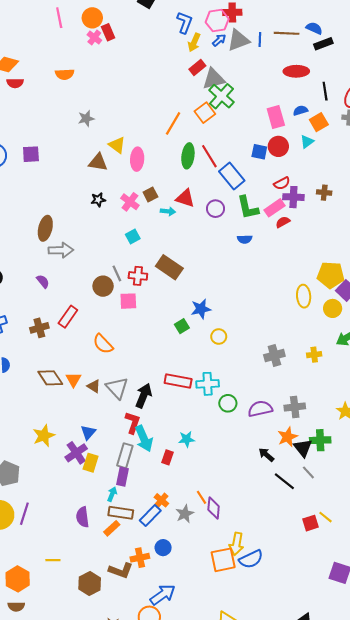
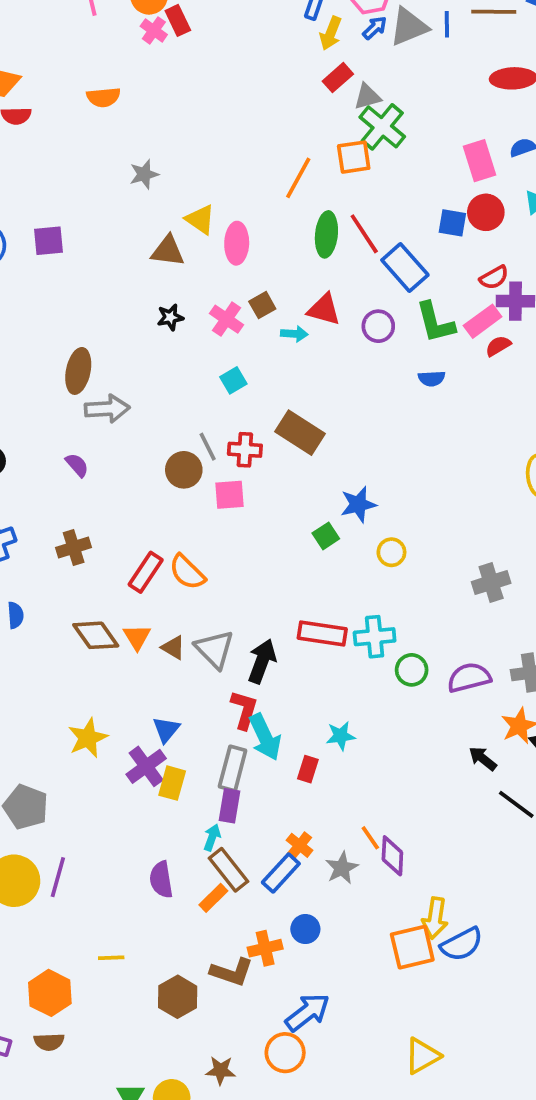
gray triangle: (214, 79) -> (367, 97), size x0.7
orange square: (205, 113) -> (354, 157), turned 30
red rectangle: (68, 317) -> (146, 572), moved
brown rectangle: (121, 513) -> (228, 870), turned 45

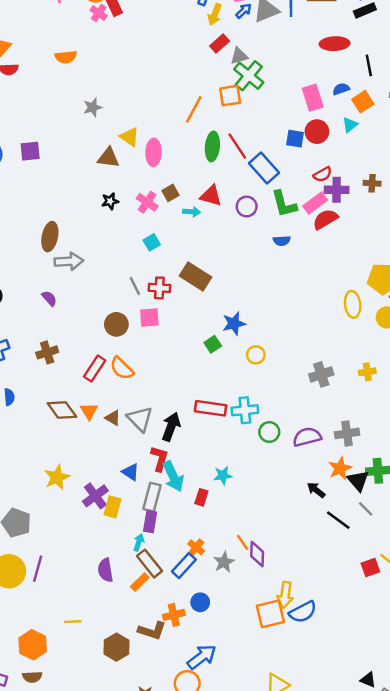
red semicircle: (498, 346) -> (325, 219), size x1.5
brown circle: (184, 470) -> (116, 324), moved
blue triangle: (166, 730) -> (131, 472), moved, turned -36

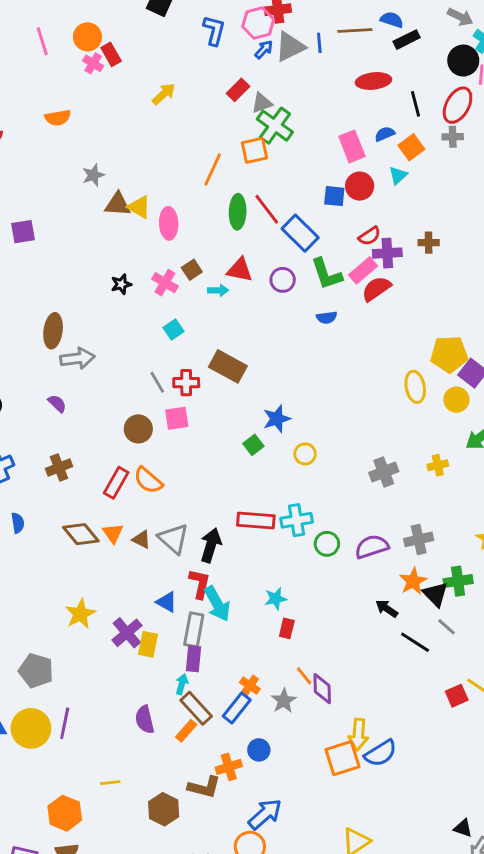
yellow arrow: (215, 14) -> (164, 94), moved, turned -150
brown triangle: (108, 158) -> (118, 204), moved
red rectangle: (201, 497) -> (287, 628), moved

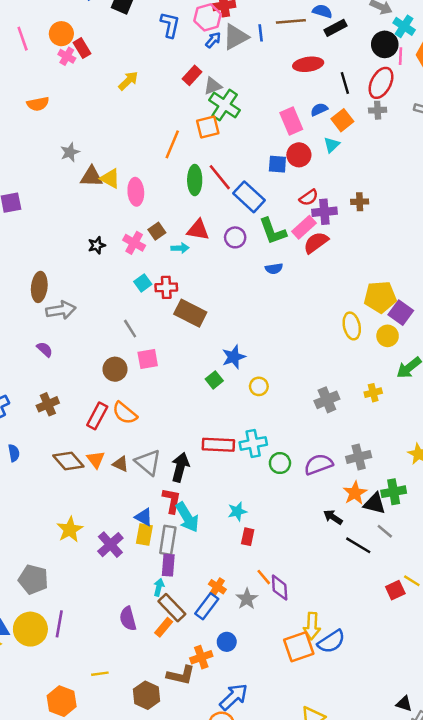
red cross: (186, 383) -> (166, 287), moved
black triangle: (436, 594) -> (375, 504), turned -30
yellow rectangle: (148, 644) -> (144, 535), moved

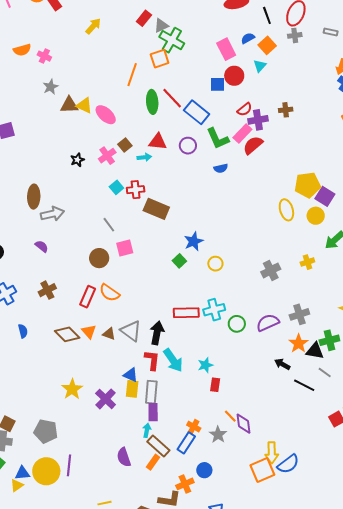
pink cross: (67, 56) -> (44, 56), moved
pink ellipse: (136, 192) -> (106, 115), turned -40
pink cross: (134, 243) -> (107, 156), turned 30
cyan arrow: (187, 517) -> (173, 360), moved

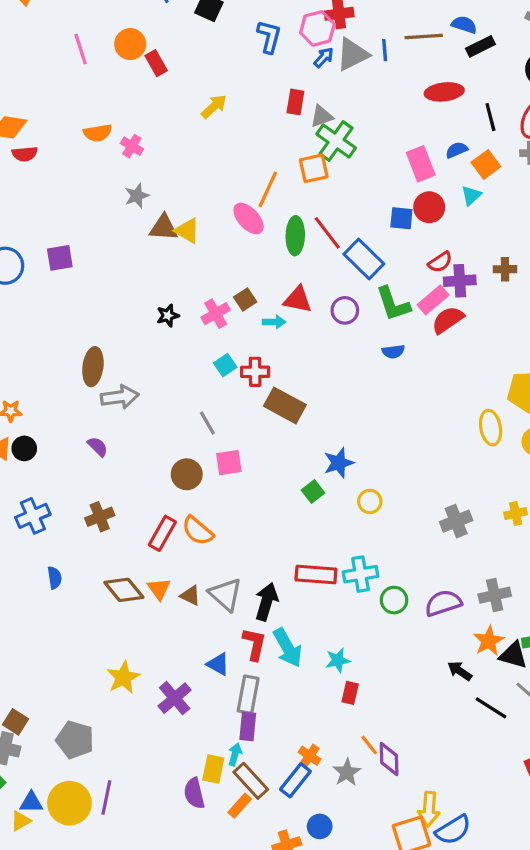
red rectangle: (144, 18) -> (295, 102), turned -35
pink ellipse: (106, 115) -> (249, 218), moved
yellow rectangle: (132, 389) -> (213, 769), moved

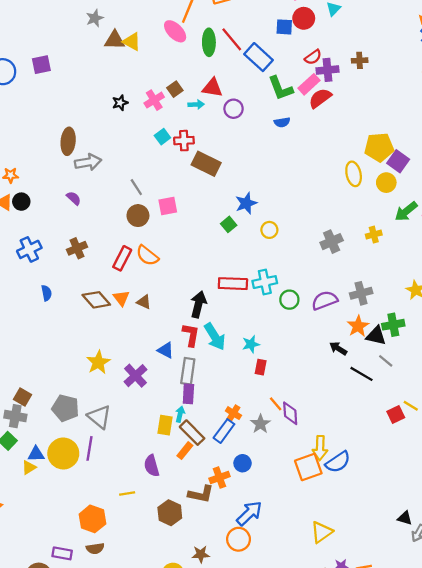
purple circle: (345, 310) -> (234, 109), moved
gray line: (207, 423) -> (136, 187), moved
gray triangle: (226, 595) -> (99, 417), moved
purple semicircle: (194, 793) -> (152, 466), moved

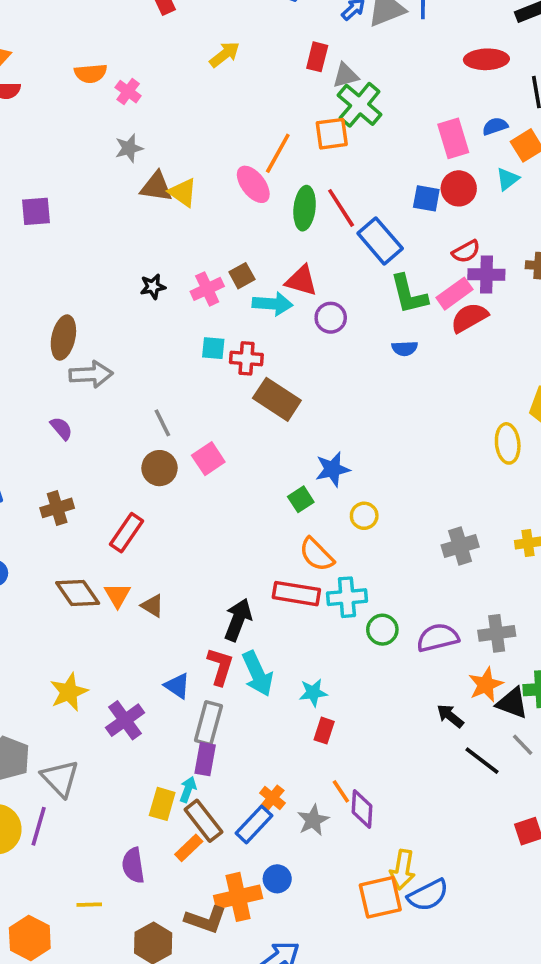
cyan arrow: (196, 104) -> (273, 304), size x1.5
cyan square: (162, 137) -> (213, 348), turned 35
pink square: (168, 206) -> (208, 459), turned -30
orange semicircle: (147, 256) -> (317, 555), moved
orange cross: (219, 477) -> (238, 897), size x1.4

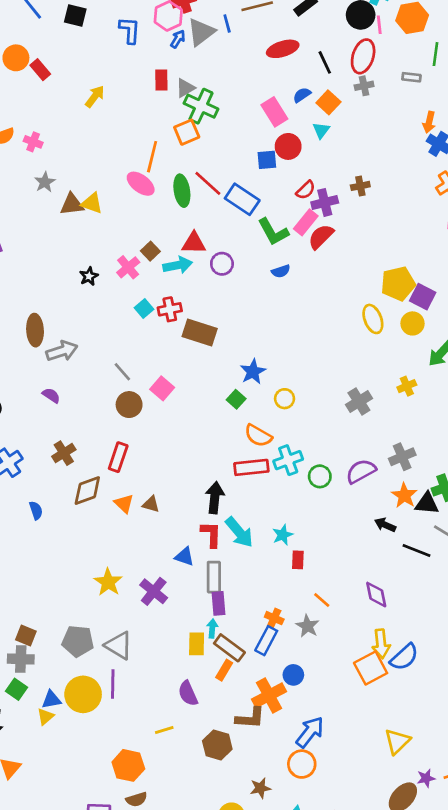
cyan square: (213, 348) -> (144, 308), turned -30
brown diamond: (78, 593) -> (87, 491), moved, turned -60
purple diamond: (362, 809) -> (376, 595), moved

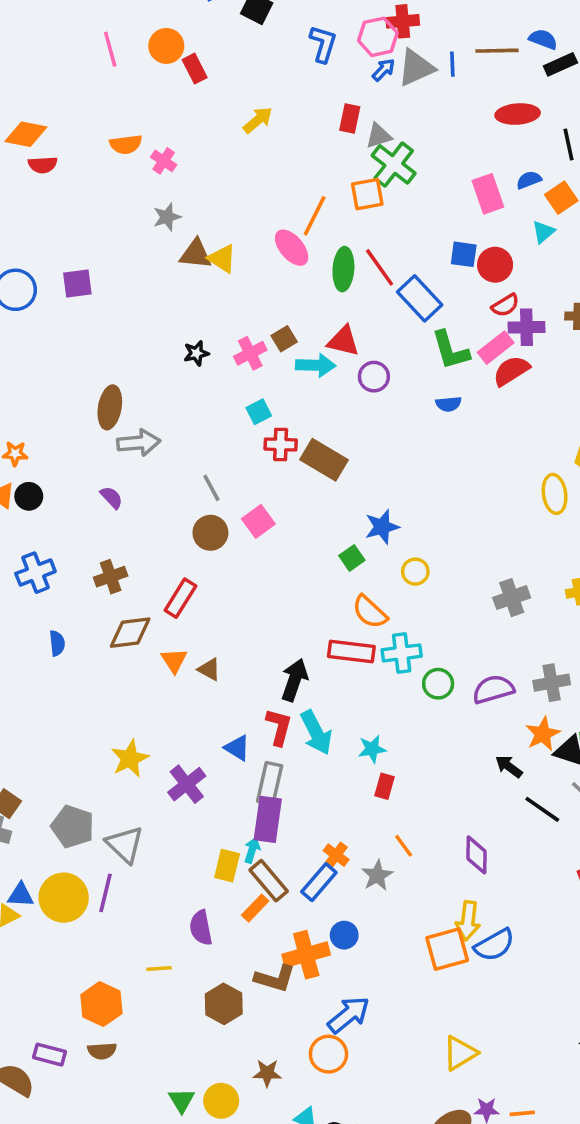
red circle: (288, 146) -> (495, 265), moved
red cross: (170, 309) -> (281, 445), moved
purple rectangle: (218, 603) -> (268, 819), size x1.4

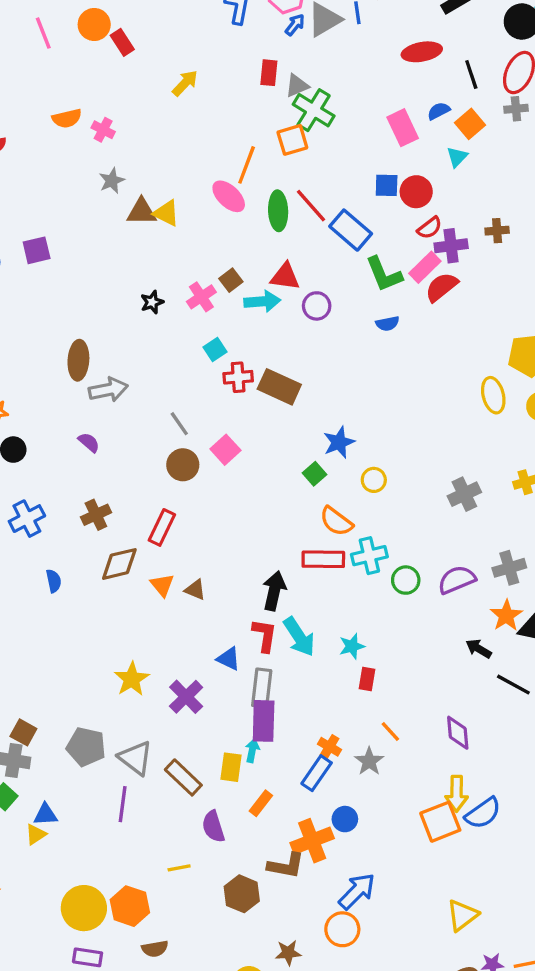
brown rectangle: (269, 881) -> (183, 777), moved
yellow circle: (64, 898) -> (84, 908), moved
brown semicircle: (102, 1051) -> (155, 949), moved

